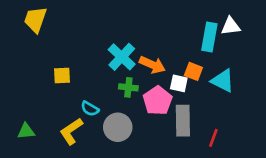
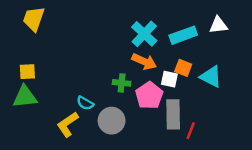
cyan rectangle: (209, 37) -> (183, 35), moved, turned 60
cyan cross: (122, 57) -> (144, 34), moved
yellow square: (62, 75) -> (27, 72), moved
green triangle: (26, 131) -> (25, 97), moved, size x1.5
red line: (213, 138) -> (191, 131), moved

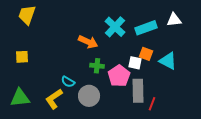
orange arrow: (144, 62) -> (88, 42), moved
green triangle: (25, 97) -> (20, 98), moved

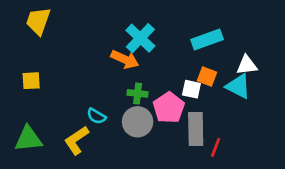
white triangle: (174, 20) -> (247, 65), moved
cyan cross: (115, 27) -> (140, 38), moved
gray circle: (89, 96) -> (138, 122), moved

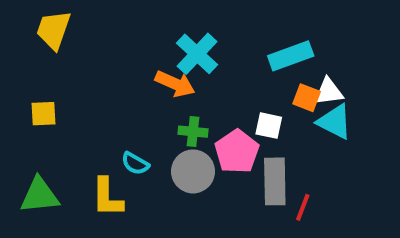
white triangle: (247, 65) -> (329, 92), moved
orange square: (207, 76) -> (307, 98), moved
yellow L-shape: (77, 140) -> (107, 197), turned -56

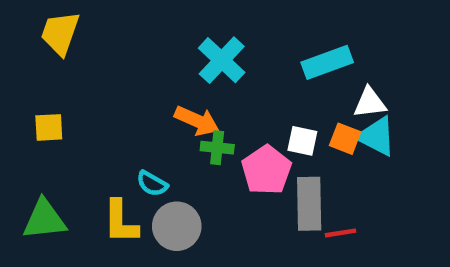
orange arrow: (175, 84) -> (197, 121), moved
orange square: (307, 98) -> (345, 139), moved
gray circle: (193, 171) -> (177, 226), moved
red line: (303, 207) -> (341, 233), turned 60

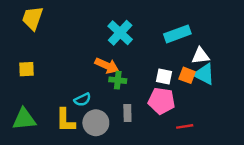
pink pentagon: (267, 170) -> (162, 101), moved, turned -30
cyan semicircle: (152, 184) -> (82, 100), turned -56
gray rectangle: (309, 204) -> (127, 113), moved, size x0.6

